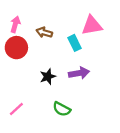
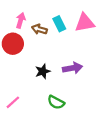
pink arrow: (15, 24) -> (21, 20), moved
cyan rectangle: (74, 43) -> (59, 24), moved

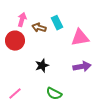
pink triangle: (85, 23) -> (80, 38), moved
purple arrow: (73, 68) -> (82, 67), moved

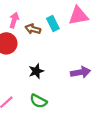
pink triangle: (80, 38) -> (78, 16), moved
green semicircle: (54, 94) -> (38, 101), moved

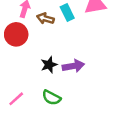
purple arrow: (81, 72) -> (73, 66), moved

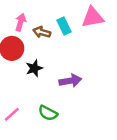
black star: (49, 65) -> (34, 68), moved

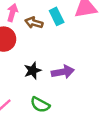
black star: (34, 68) -> (33, 71), moved

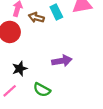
black star: (33, 71) -> (20, 69), moved

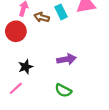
green semicircle: (42, 90) -> (63, 90), moved

